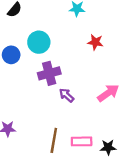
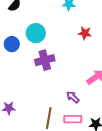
purple arrow: (67, 95) -> (73, 97), moved

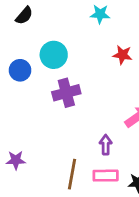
purple arrow: (73, 97) -> (106, 145), turned 48

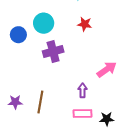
red star: (123, 55) -> (85, 24), moved
brown line: (72, 174) -> (40, 102), moved

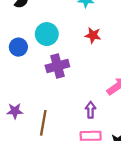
purple star: (15, 102) -> (15, 111), moved

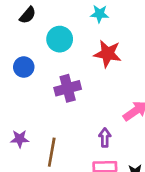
cyan circle: (47, 34) -> (60, 39), moved
red star: (93, 35) -> (108, 54), size x1.5

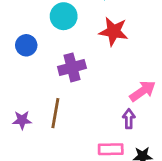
purple arrow: (105, 138) -> (129, 119), moved
brown line: (52, 152) -> (55, 113), moved

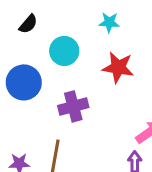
blue circle: (26, 45) -> (24, 82), size x1.5

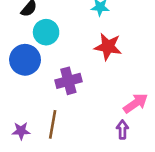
cyan circle: (64, 51) -> (46, 32), moved

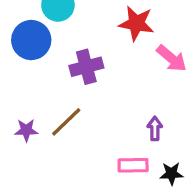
pink arrow: (136, 103) -> (171, 58), moved, turned 75
brown line: (53, 124) -> (66, 122), turned 36

